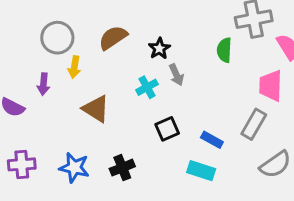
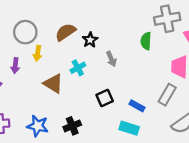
black star: (159, 48) -> (90, 40), moved
cyan cross: (147, 87) -> (78, 68), moved

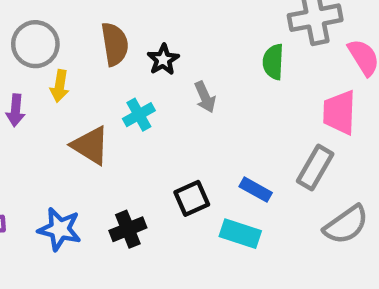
brown semicircle: (66, 32) -> (115, 44), turned 115
black square: (105, 98) -> (192, 198), moved

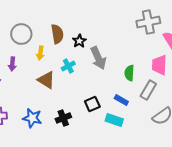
green semicircle: (273, 62) -> (129, 73), moved
yellow arrow: (60, 86) -> (40, 53), moved
gray arrow: (205, 97) -> (98, 58), size x1.6

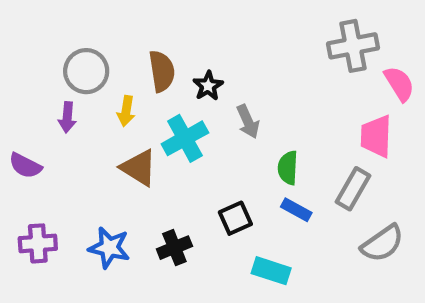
gray arrow: (98, 58) -> (248, 122), size x0.7
purple arrow: (12, 64) -> (67, 117), moved
cyan cross: (68, 66) -> (185, 138), size x1.5
green semicircle: (129, 73) -> (288, 168), moved
cyan rectangle: (114, 120) -> (271, 271), moved

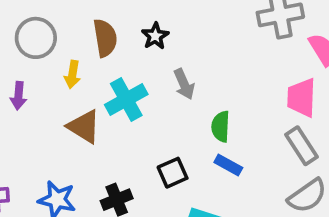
black star: (208, 86) -> (155, 36), moved
purple arrow: (67, 117) -> (19, 96), moved
gray rectangle: (353, 189) -> (301, 146), moved, turned -63

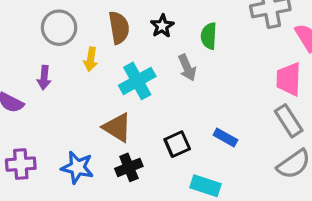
brown triangle: (84, 126) -> (117, 127), moved
green semicircle: (221, 126) -> (209, 36), moved

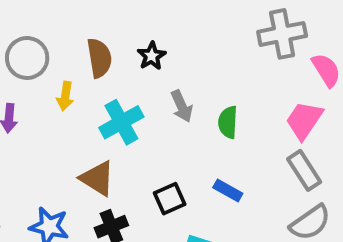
green semicircle: (209, 36) -> (228, 122), moved
pink trapezoid: (289, 79) -> (304, 120), turned 32

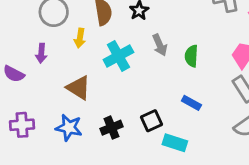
brown triangle: (97, 178) -> (78, 88), moved
black square: (170, 199) -> (151, 121), moved

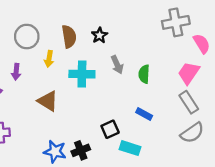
cyan cross: (118, 56) -> (82, 74), turned 30
blue star: (69, 128) -> (55, 152), moved
black cross: (112, 128) -> (81, 150), moved

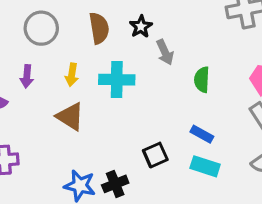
yellow arrow: (49, 59) -> (72, 75), moved
gray arrow: (117, 65) -> (165, 52), moved
cyan rectangle: (130, 148) -> (205, 166), moved

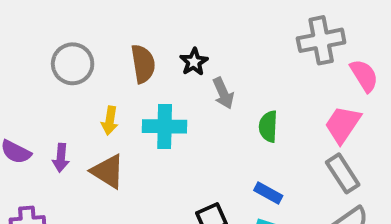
purple arrow: (27, 76) -> (61, 158), moved

